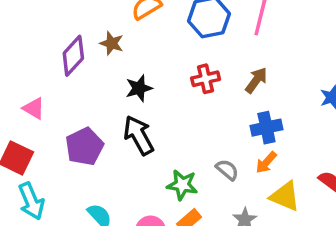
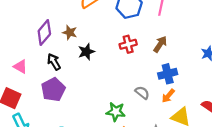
brown star: (112, 43) -> (70, 32), moved
black arrow: (139, 135) -> (54, 62), moved, size x0.7
gray semicircle: (227, 170) -> (142, 93), moved

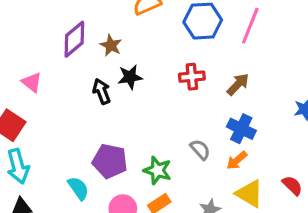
black arrow: (54, 62) -> (102, 91), moved
blue cross: (168, 74) -> (241, 129), turned 30
purple pentagon: (53, 90) -> (110, 161), moved, turned 30

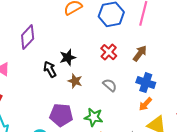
brown star: (111, 45) -> (75, 81), moved
red cross: (192, 77) -> (109, 52), turned -35
gray semicircle: (200, 150) -> (110, 85), moved

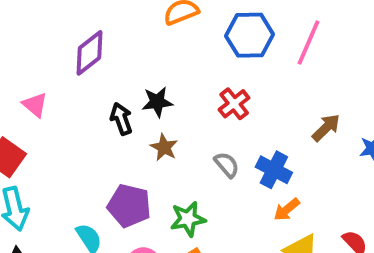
brown arrow: (140, 53) -> (326, 128), moved
blue cross: (146, 83) -> (274, 170), moved
green star: (94, 117) -> (188, 219), turned -30

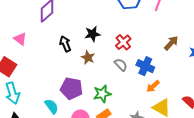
black star: (157, 102) -> (92, 34), moved
red cross: (234, 104) -> (123, 42), moved

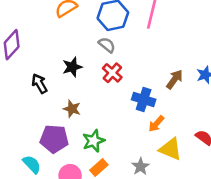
brown arrow: (171, 43) -> (175, 79), moved
brown star: (88, 57) -> (72, 109), moved
gray semicircle: (121, 65) -> (107, 45), moved

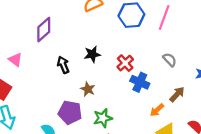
gray semicircle: (107, 45) -> (170, 60), moved
brown arrow: (175, 79) -> (177, 94), moved
blue cross: (144, 100) -> (140, 82), moved

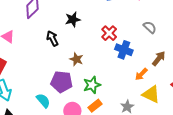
black star: (92, 54) -> (73, 19), moved

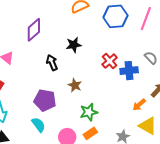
blue cross: (124, 50) -> (129, 71), moved, turned -30
purple pentagon: (62, 82) -> (45, 100), moved

